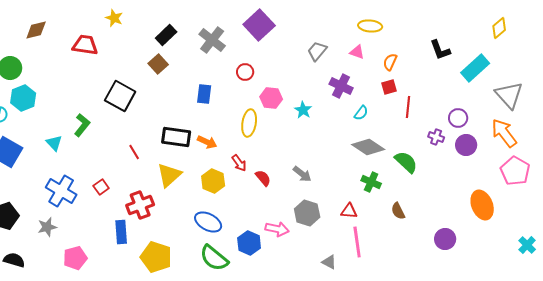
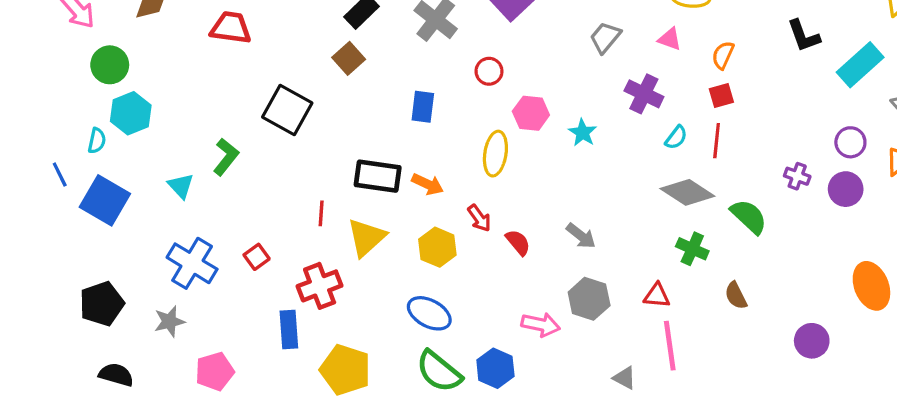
red line: (408, 107) -> (717, 141), moved
purple circle: (458, 118) -> (850, 142), moved
red line: (134, 152) -> (321, 213), moved, turned 35
blue hexagon: (249, 243) -> (495, 368), moved

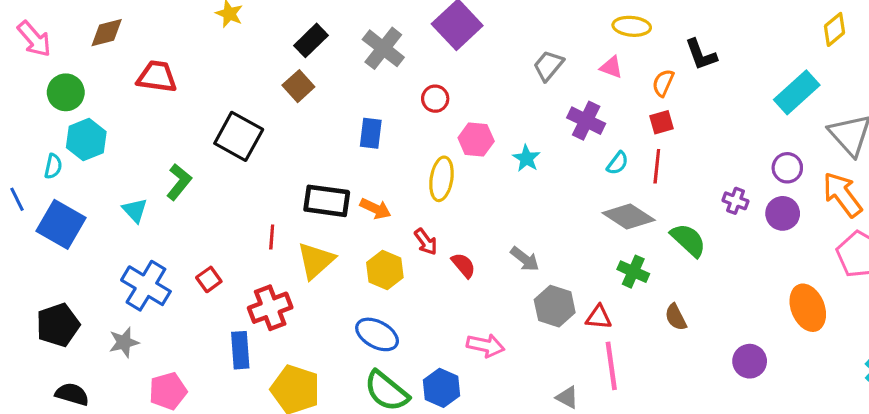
red trapezoid: (231, 28) -> (157, 77), moved
black L-shape: (804, 36) -> (701, 55), moved
gray hexagon: (589, 299) -> (555, 306), moved

